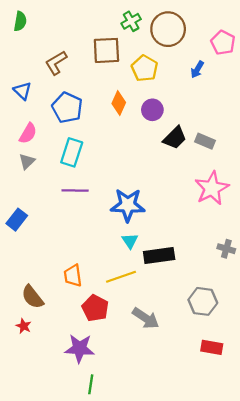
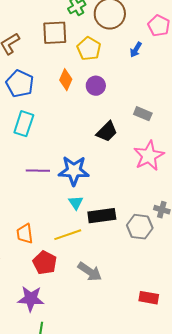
black trapezoid: (175, 138) -> (107, 132), moved
purple line: (75, 190) -> (38, 171), moved
gray hexagon: (203, 301) -> (140, 227), moved

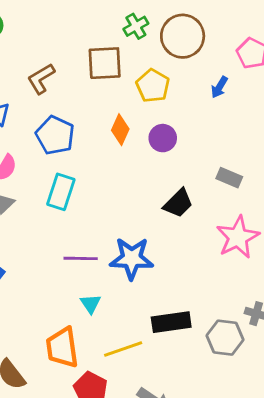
cyan triangle: (76, 203) -> (91, 304), moved
orange trapezoid: (25, 234) -> (62, 348), size x1.4

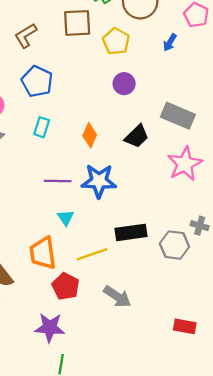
orange diamond: (120, 130) -> (90, 135), moved
gray rectangle: (229, 178) -> (178, 116), size x1.6
cyan rectangle: (61, 192) -> (42, 127), size x0.7

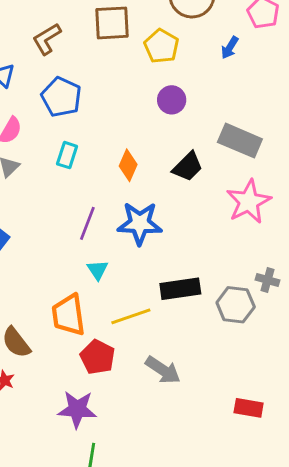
purple line: (58, 181) -> (87, 223), turned -70

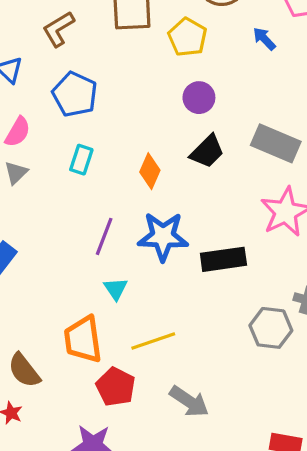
blue arrow: (230, 48) -> (264, 39), turned 105
black trapezoid: (188, 167) -> (207, 151), moved
black rectangle: (180, 289) -> (223, 259), moved

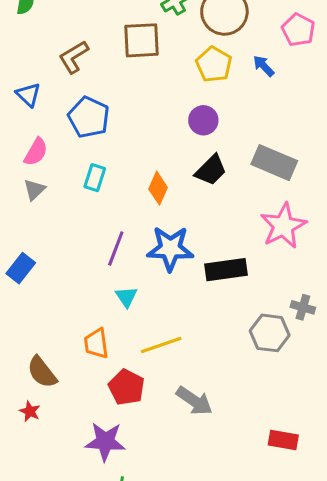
yellow pentagon: (188, 37) -> (214, 64), moved
orange trapezoid: (83, 339) -> (96, 343), size x0.7

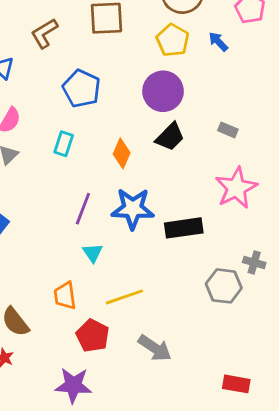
blue pentagon: (89, 117) -> (82, 89), moved
purple circle: (203, 120) -> (163, 91), size x1.5
gray rectangle: (274, 163) -> (228, 130), size x0.5

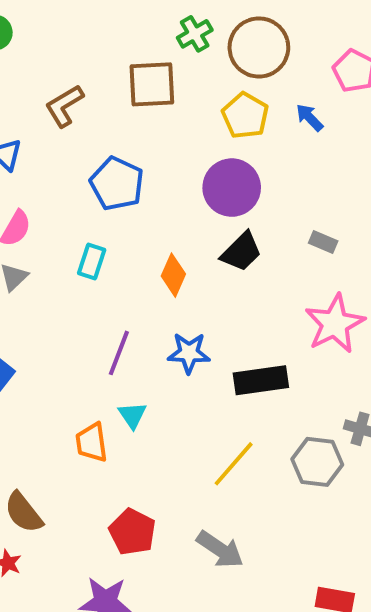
blue star: (133, 209) -> (189, 353), size x0.7
orange trapezoid: (65, 296) -> (92, 442), moved
yellow line: (124, 297) -> (234, 464), moved, turned -30

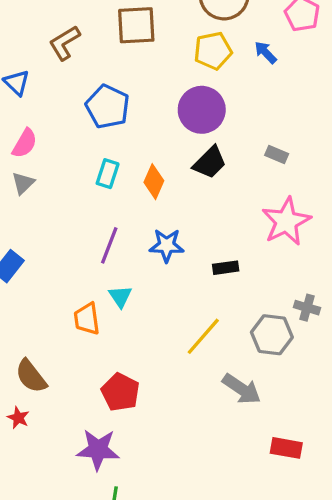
yellow pentagon: (245, 116) -> (213, 51), turned 30
cyan rectangle: (92, 261) -> (108, 174), moved
black rectangle: (261, 380) -> (226, 268), size x0.6
gray arrow: (220, 549) -> (242, 389), moved

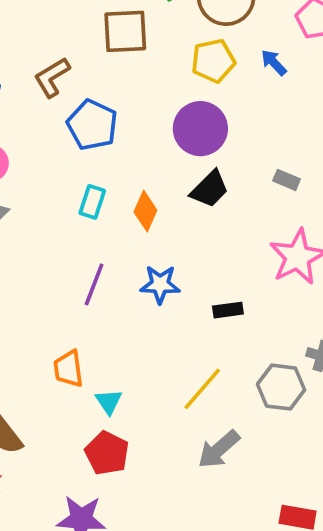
brown L-shape: (65, 43) -> (52, 77), moved
cyan triangle: (120, 296) -> (109, 402), moved
gray arrow: (242, 389) -> (219, 449), moved, turned 105

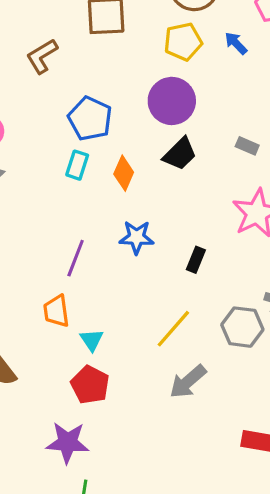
blue pentagon: (92, 125) -> (90, 119), moved
purple line: (94, 284) -> (76, 258), moved
black rectangle: (228, 310) -> (196, 260), turned -60

